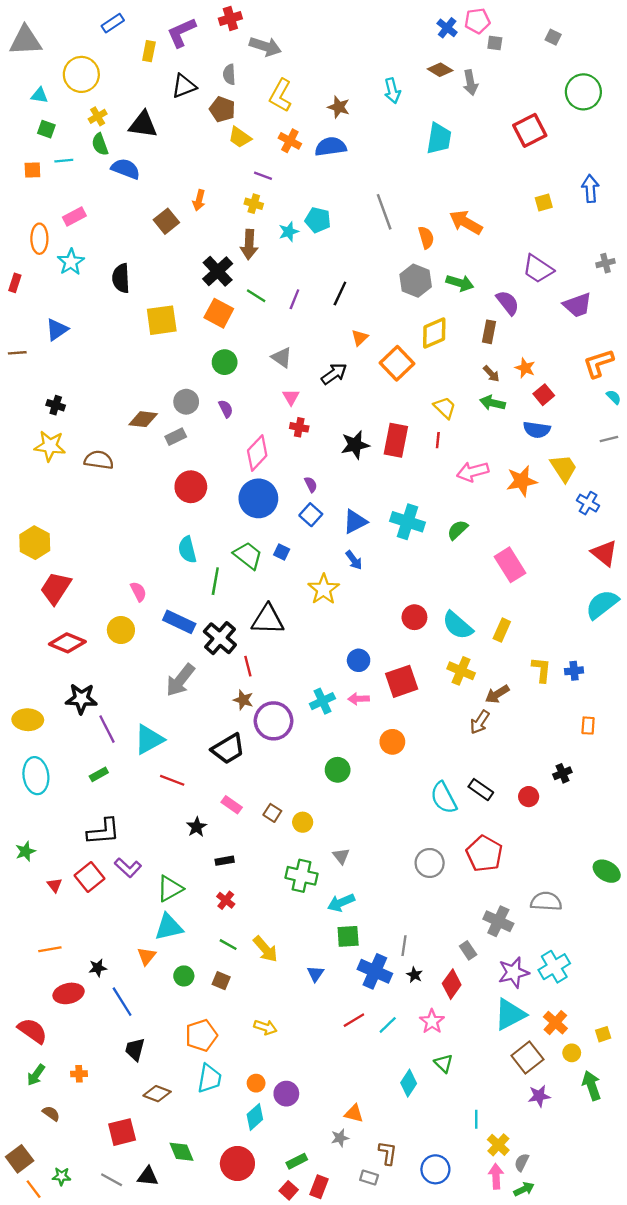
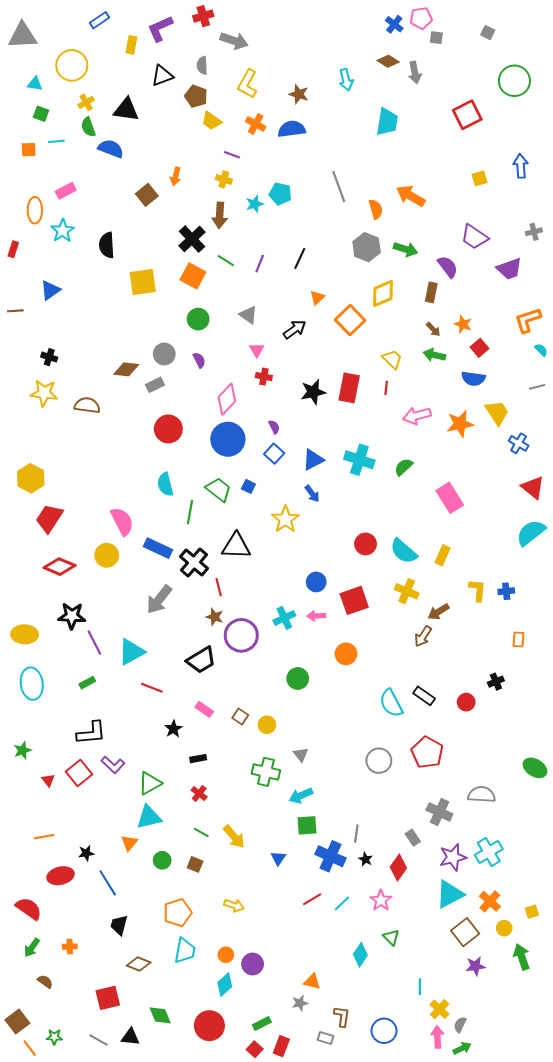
pink semicircle: (138, 592) -> (122, 521), size x1.6

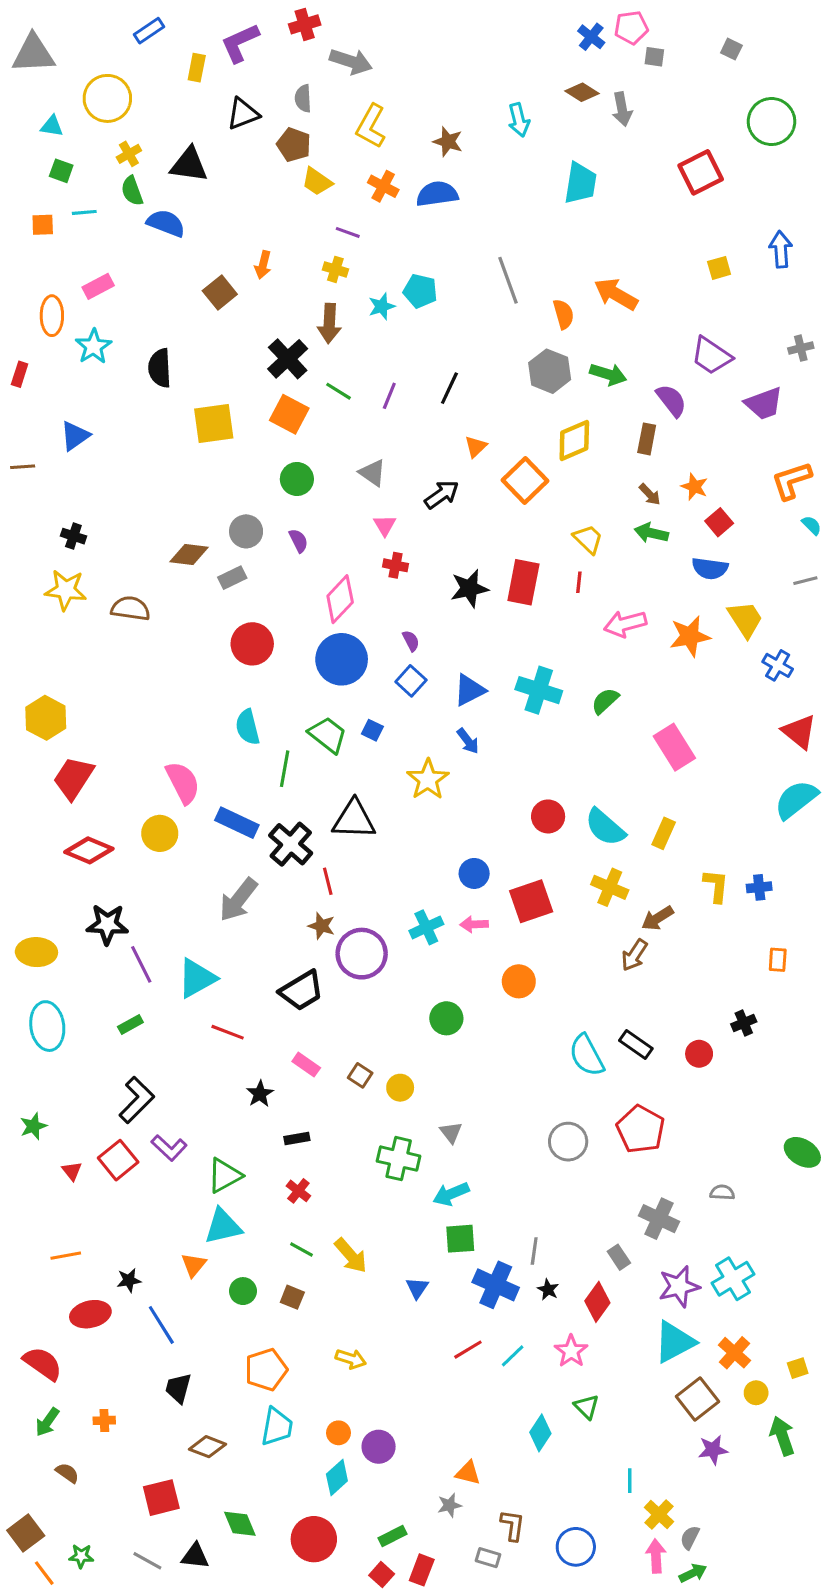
black L-shape: (91, 733) -> (137, 1100), turned -40
gray semicircle: (482, 795) -> (722, 1192), size x0.6

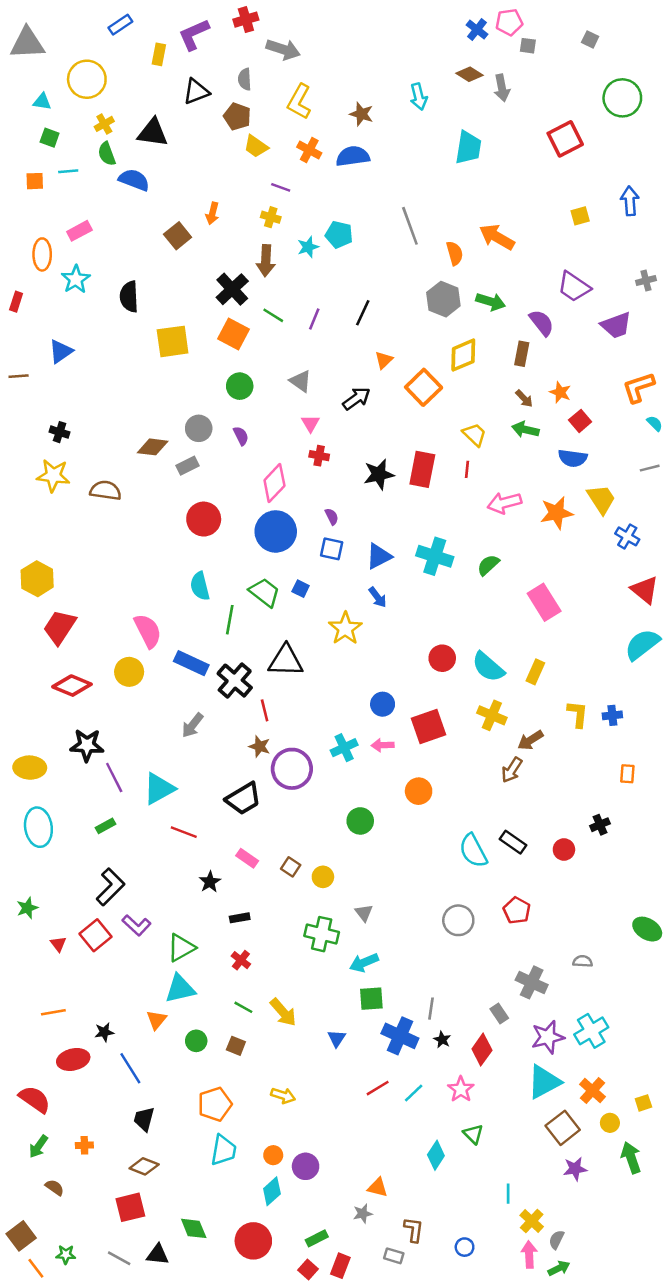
blue square: (411, 681) -> (332, 549), turned -30
gray arrow: (238, 900) -> (192, 725), size x0.7
red pentagon: (641, 1129) -> (517, 910), size x0.7
brown diamond: (208, 1447) -> (144, 1166), moved
blue circle: (576, 1547) -> (465, 1247), size x0.6

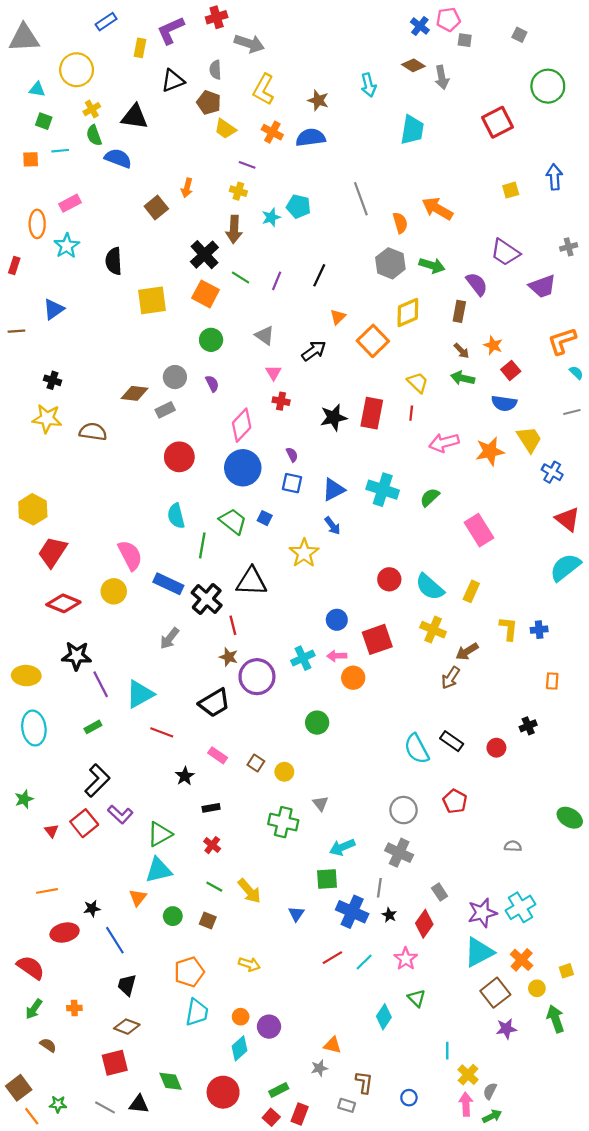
orange circle: (419, 791) -> (353, 678), moved
cyan arrow: (364, 963) -> (342, 847), moved
gray cross: (532, 982) -> (399, 853), moved

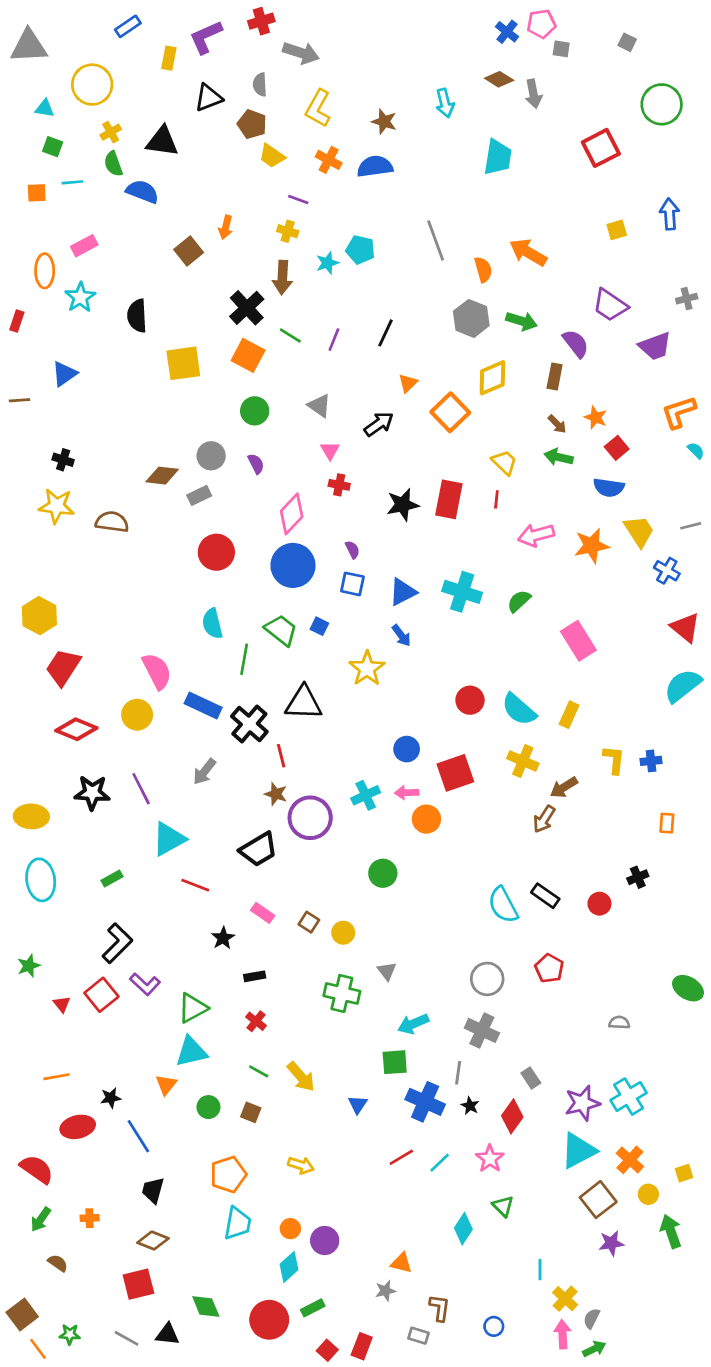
gray line: (572, 412) -> (691, 526), moved
purple line: (101, 684) -> (141, 789), moved
green rectangle: (279, 1090) -> (313, 1308), moved

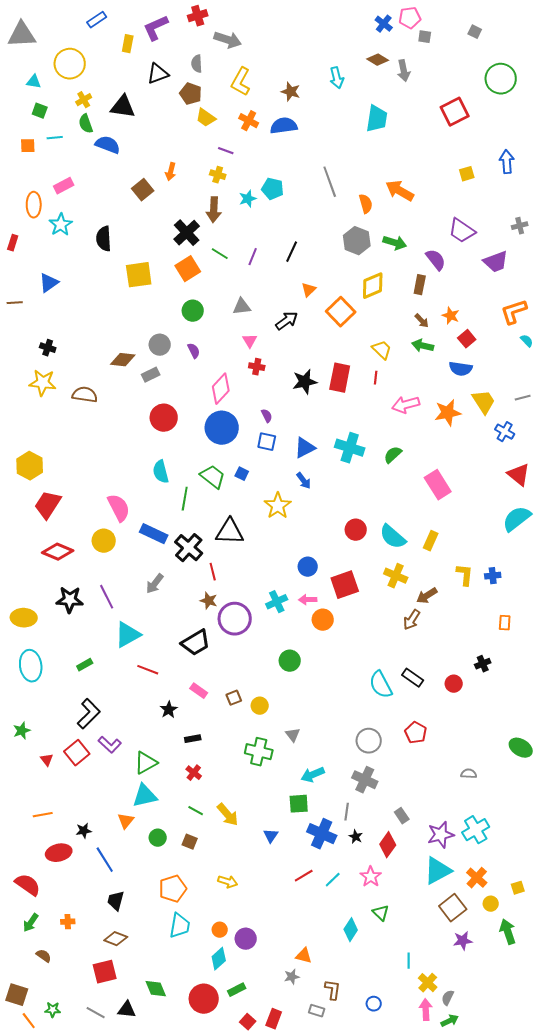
orange square: (248, 355) -> (188, 269), turned 30
gray triangle: (319, 406) -> (242, 307), turned -42
brown square: (309, 922) -> (234, 698), turned 35
brown square: (22, 1314) -> (17, 995), turned -35

